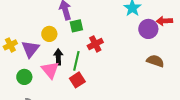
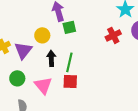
red cross: (95, 44) -> (113, 35), moved
pink triangle: (50, 70) -> (43, 85), moved
red square: (77, 80) -> (70, 81), turned 35

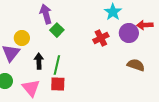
green square: (69, 27) -> (57, 30), turned -32
yellow circle: (42, 35) -> (22, 38), moved

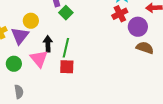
purple circle: (129, 33) -> (138, 27), moved
red cross: (101, 38) -> (120, 14), moved
pink triangle: (31, 88) -> (39, 59), moved

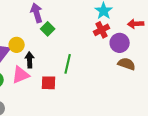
yellow circle: (31, 21) -> (17, 45), moved
green line: (66, 48) -> (68, 64), moved
pink triangle: (39, 59) -> (21, 75), turned 48

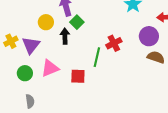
red cross: (102, 30) -> (114, 43), moved
yellow circle: (17, 45) -> (46, 22), moved
black arrow: (30, 60) -> (65, 36), moved

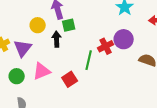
green square: (77, 22) -> (69, 25), turned 32
purple circle: (149, 36) -> (124, 39), moved
red square: (78, 76) -> (70, 79), turned -35

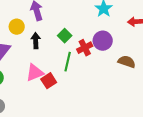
green square: (69, 25) -> (65, 36), moved, turned -32
pink triangle: (42, 71) -> (35, 73), moved

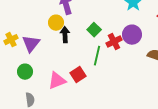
yellow circle: (17, 27) -> (56, 23), moved
pink triangle: (35, 73) -> (57, 81), moved

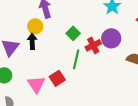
black arrow: (65, 35) -> (32, 41), moved
pink triangle: (57, 81) -> (36, 84), turned -42

